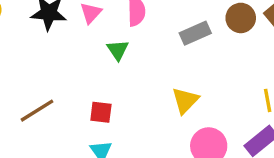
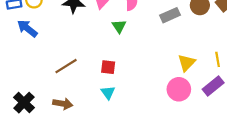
yellow triangle: (185, 100) -> (187, 63), moved

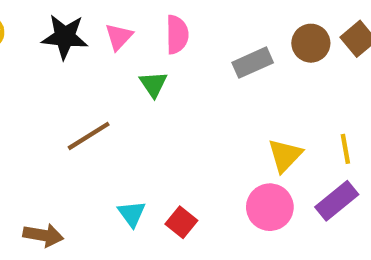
brown line: (66, 66) -> (89, 136), moved
red square: (108, 67) -> (181, 222), moved, turned 32

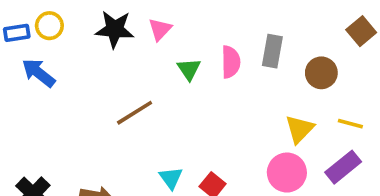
pink semicircle: (177, 35) -> (231, 62), moved
brown circle: (311, 43) -> (321, 73), moved
gray rectangle: (253, 63) -> (272, 51), turned -56
yellow line: (345, 149) -> (350, 124), turned -65

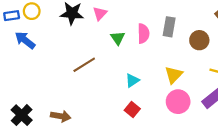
yellow triangle: (300, 129) -> (174, 75), moved
cyan triangle: (171, 178) -> (132, 80), moved, turned 32

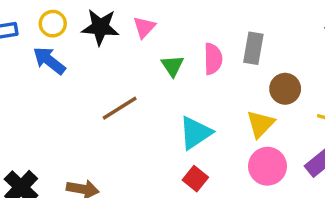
yellow circle: (32, 11) -> (53, 24), moved
blue arrow: (25, 40) -> (49, 61), moved
brown circle: (199, 40) -> (285, 89), moved
cyan triangle: (132, 80) -> (195, 133), size x1.5

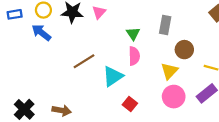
pink semicircle: (213, 59) -> (134, 56), moved
green triangle: (172, 66) -> (133, 34), moved
cyan triangle: (195, 133) -> (113, 76), moved

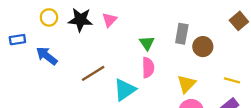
blue rectangle: (15, 14) -> (17, 40), moved
blue arrow: (41, 32) -> (47, 56), moved
brown circle: (184, 50) -> (203, 47), moved

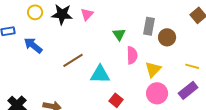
pink semicircle: (148, 68) -> (132, 55), moved
cyan triangle: (125, 90) -> (100, 74), turned 35

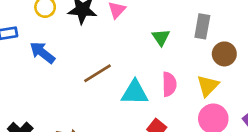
brown circle: (167, 37) -> (224, 54), moved
pink semicircle: (132, 55) -> (169, 84), moved

